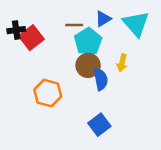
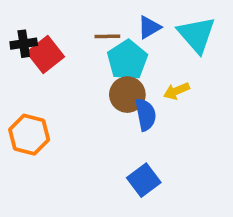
yellow arrow: (122, 63) -> (176, 91), turned 54
orange hexagon: (48, 93) -> (29, 135), moved

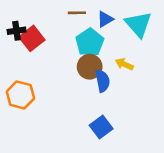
brown line: (107, 36) -> (77, 13), moved
yellow arrow: (176, 91) -> (124, 64), turned 48

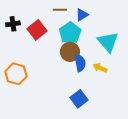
cyan triangle: (138, 24) -> (108, 42), moved
red square: (32, 38) -> (37, 30), moved
yellow arrow: (124, 64) -> (100, 68), moved

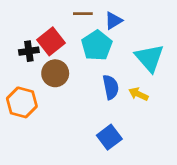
black cross: (13, 24) -> (29, 51), moved
brown circle: (70, 52) -> (55, 73), moved

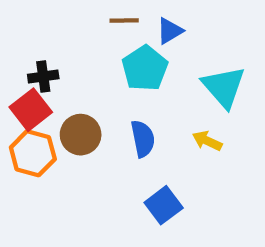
red square: (51, 41) -> (31, 110), moved
brown circle: (55, 73) -> (81, 135), moved
blue semicircle: (111, 87) -> (143, 139), moved

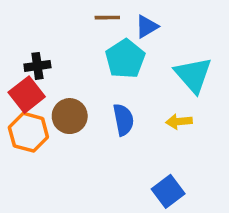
yellow arrow: (207, 141) -> (179, 121), turned -30
blue square: (164, 205) -> (168, 191), moved

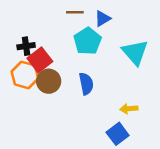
red square: (27, 95) -> (40, 60), moved
yellow arrow: (179, 121) -> (129, 109), moved
orange hexagon: (28, 132) -> (25, 75), moved

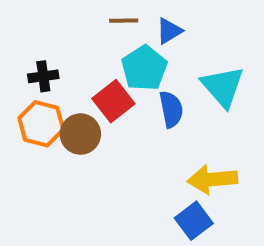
red square: (40, 60) -> (113, 101), moved
blue semicircle: (86, 84) -> (171, 109), moved
yellow arrow: (129, 109) -> (212, 179), size x1.6

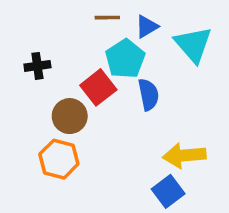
cyan triangle: (223, 87) -> (193, 44), moved
orange hexagon: (41, 124) -> (59, 159), moved

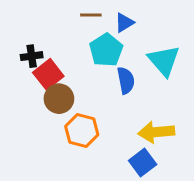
cyan triangle: (193, 44) -> (164, 61), moved
red square: (98, 87) -> (48, 74), moved
orange hexagon: (59, 159) -> (82, 131), moved

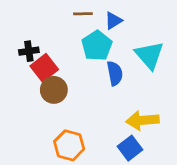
orange hexagon: (82, 131) -> (69, 145), moved

